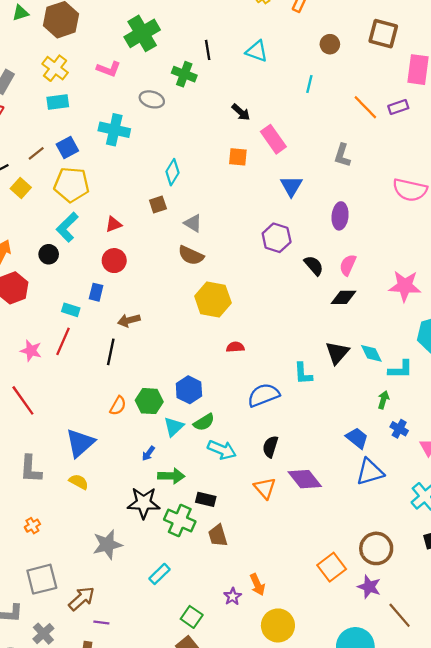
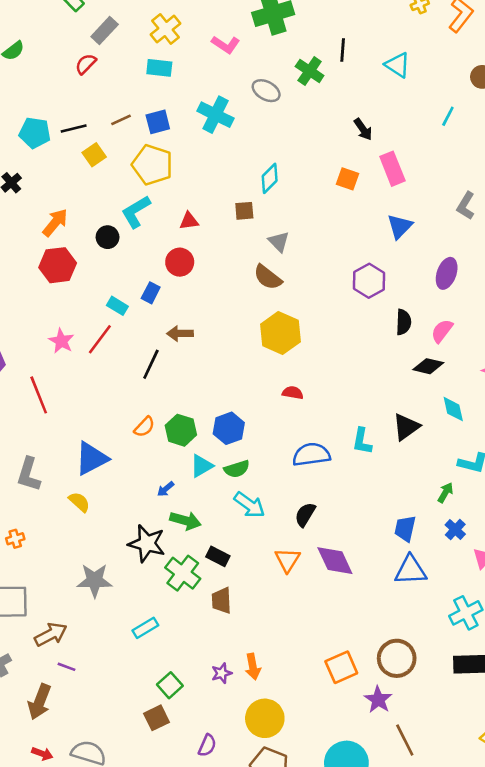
black semicircle: (314, 265) -> (403, 322), turned 30
cyan diamond: (371, 353) -> (453, 409), moved
blue trapezoid: (357, 438) -> (405, 529), turned -130

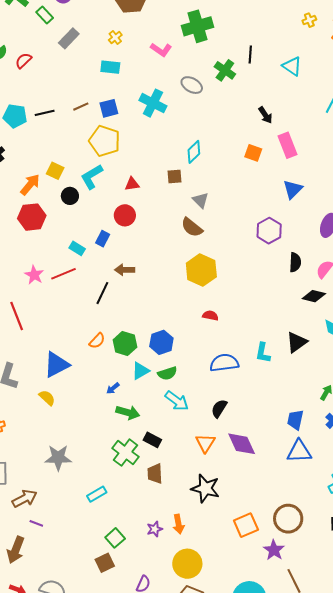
yellow cross: (166, 29) -> (115, 38), size x0.6
red semicircle: (86, 64) -> (23, 61), moved
yellow square: (94, 155) -> (55, 171), moved, turned -30
red line: (100, 339) -> (64, 274), turned 30
black star: (147, 543) -> (205, 488), moved

